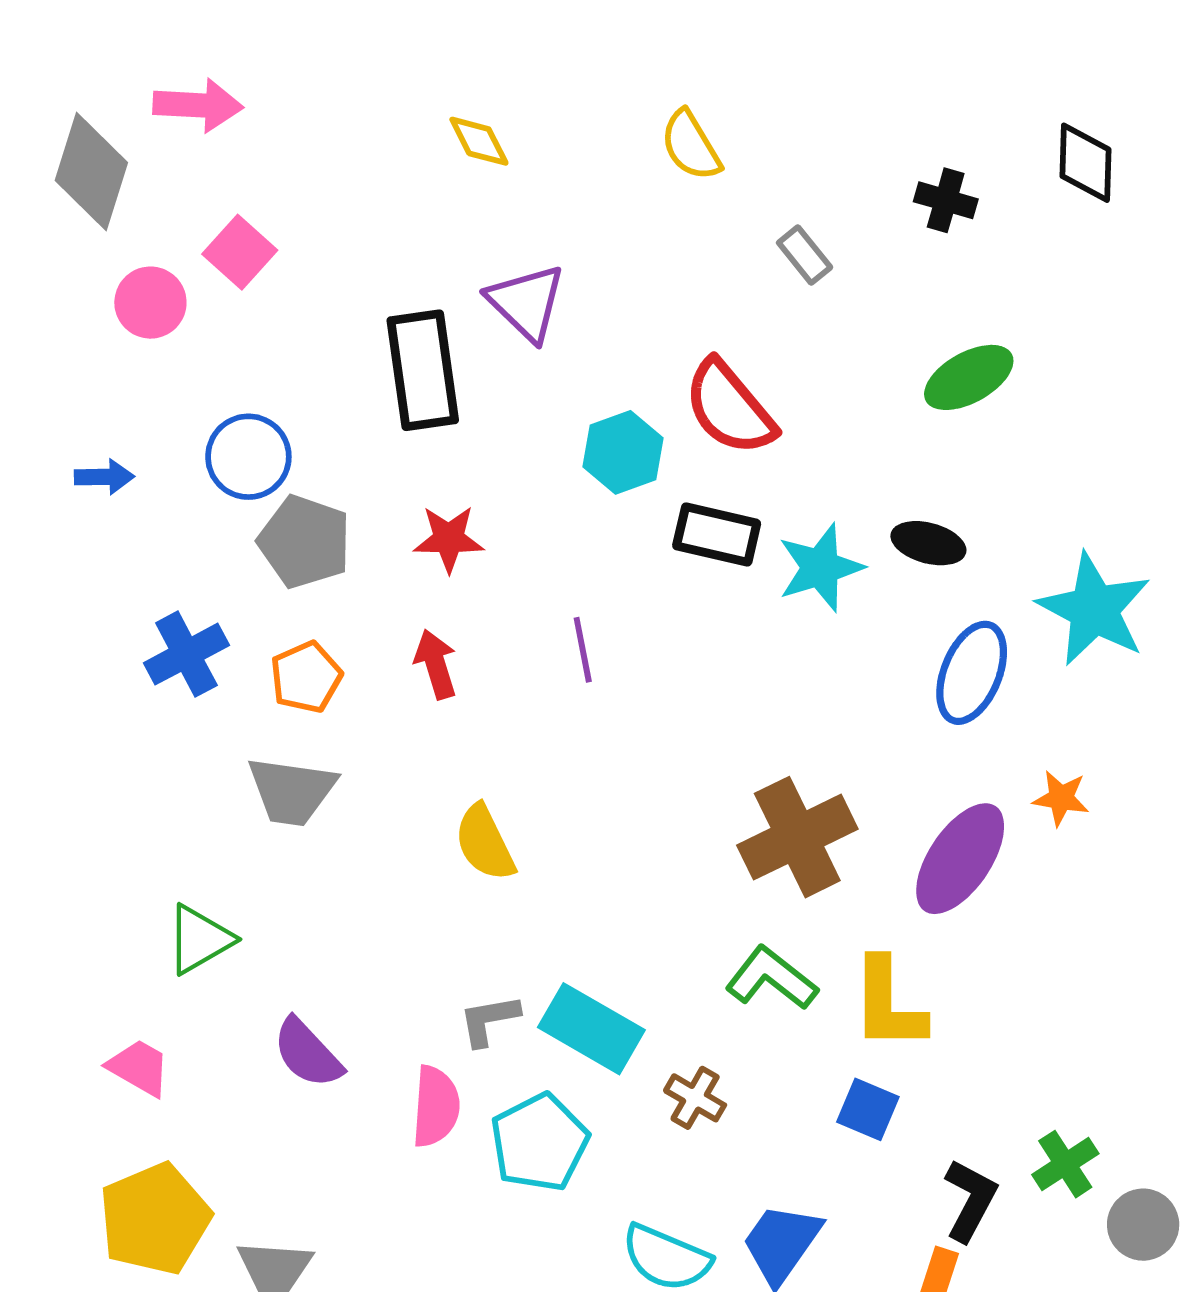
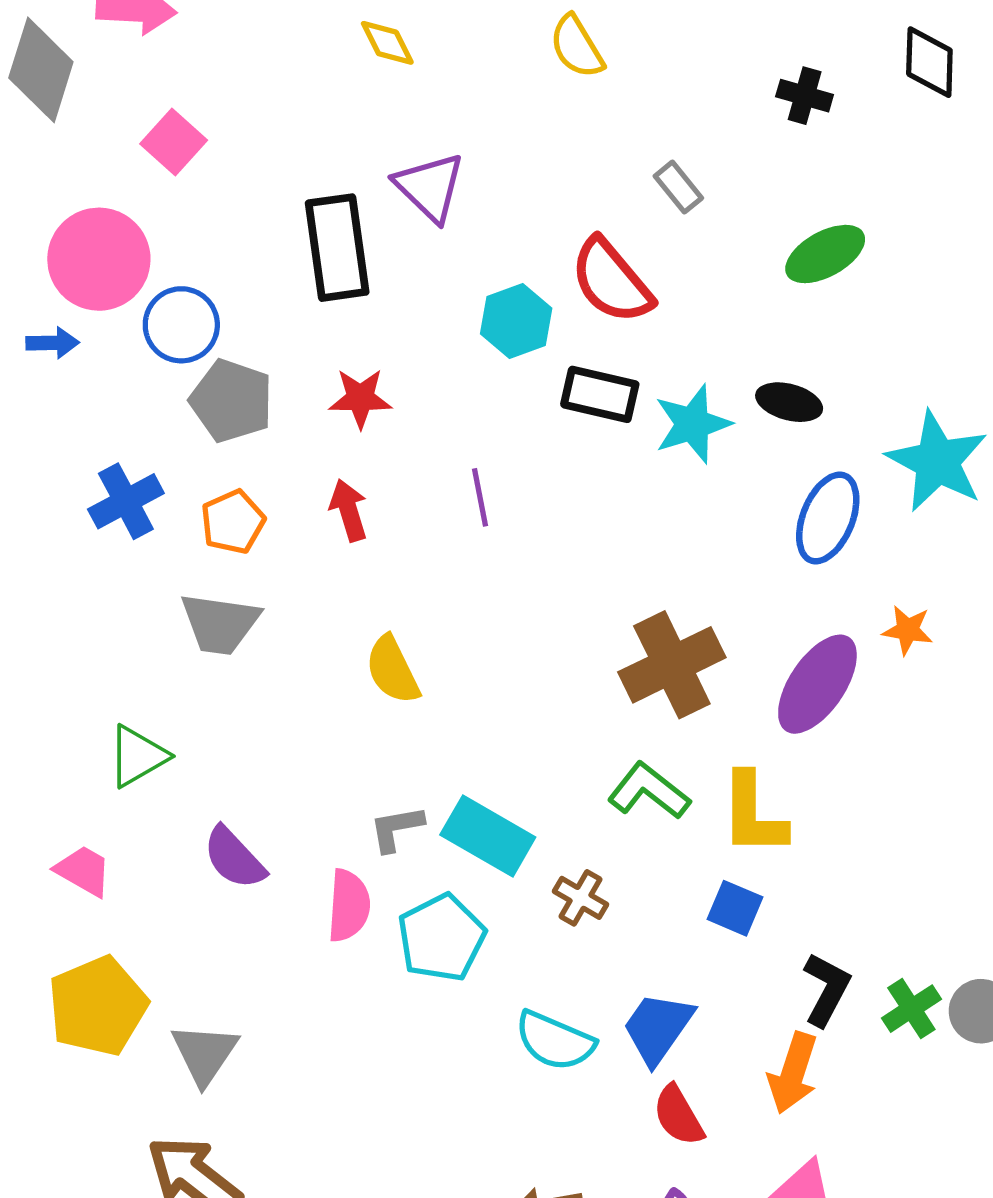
gray rectangle: (805, 255) -> (678, 187), moved
pink circle: (150, 303) -> (99, 259), moved, size x1.6
green cross: (1065, 1164) -> (911, 1009), moved

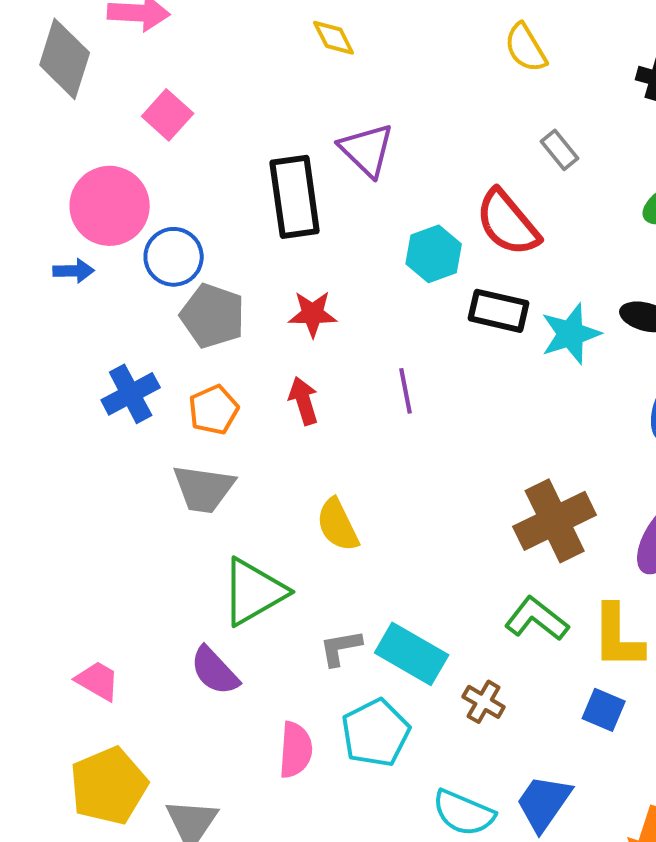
yellow semicircle: (577, 47) -> (526, 48), moved
green triangle: (138, 756) -> (254, 592), moved, size x1.4
pink semicircle: (349, 906) -> (296, 750), moved

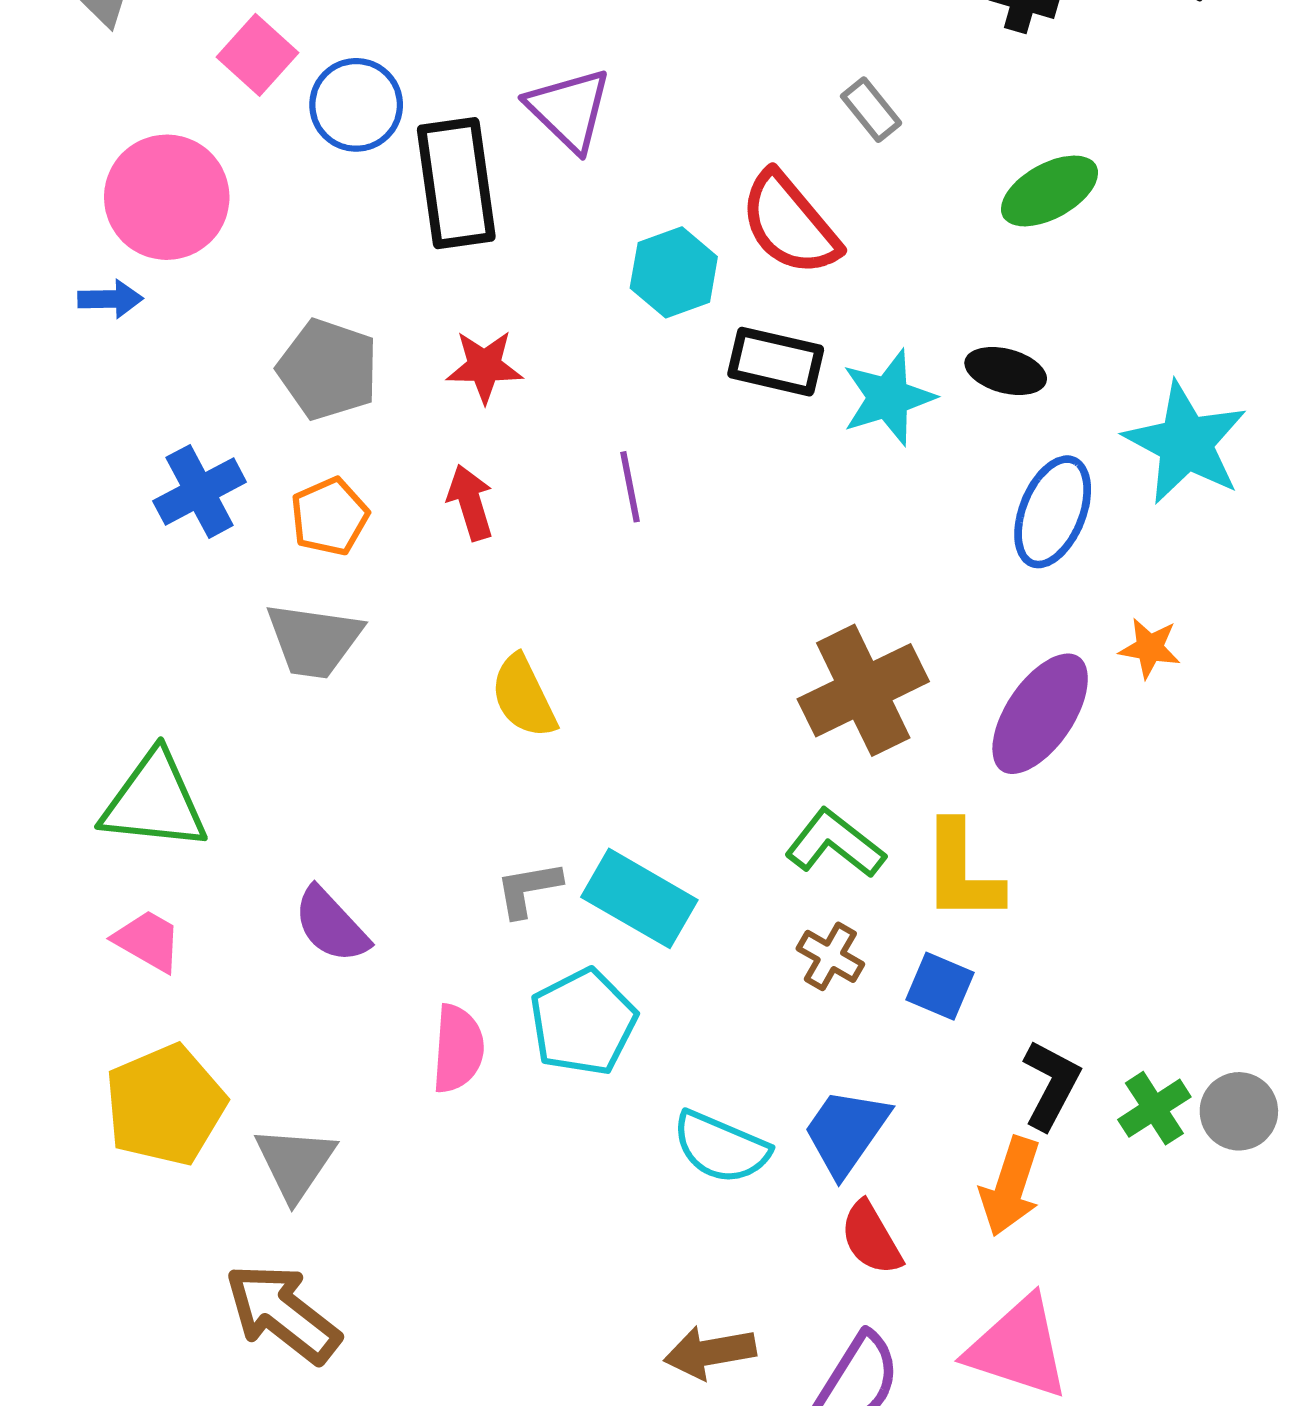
blue circle: (174, 257) -> (356, 105), moved
green triangle: (254, 592) -> (154, 801), moved, turned 36
brown cross: (484, 702) -> (830, 956), moved

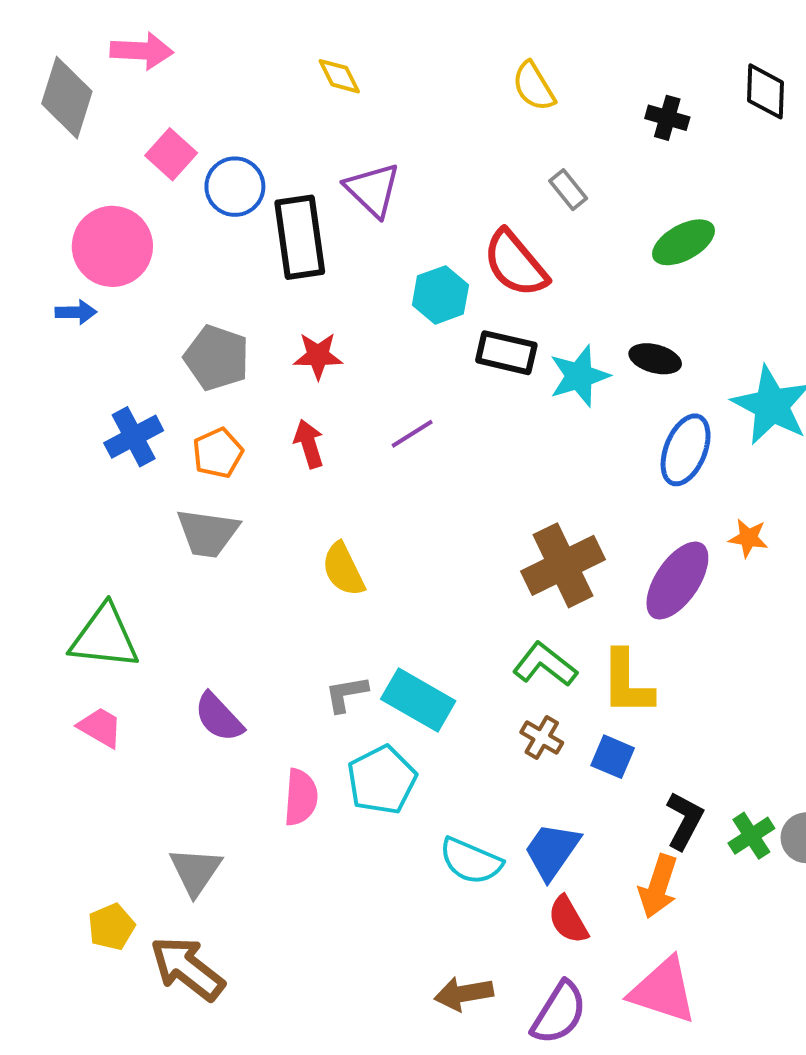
purple line: (630, 487) -> (412, 434), turned 69
yellow pentagon: (165, 1105) -> (111, 927), moved, size x0.6

